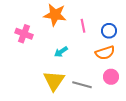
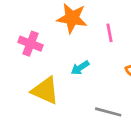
yellow triangle: (54, 81) -> (45, 91), moved, turned -40

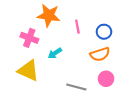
pink cross: (30, 44) -> (29, 38), moved

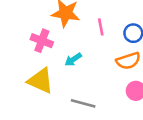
gray line: (76, 87) -> (83, 103), moved

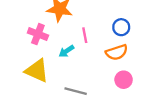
pink line: (101, 27) -> (85, 35), moved

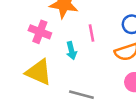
cyan arrow: (66, 51) -> (71, 51), turned -70

